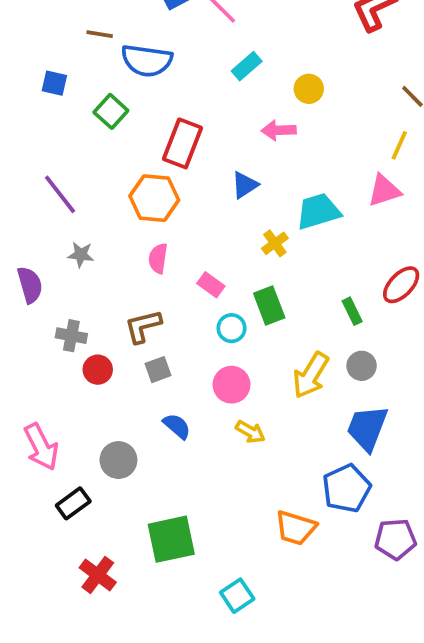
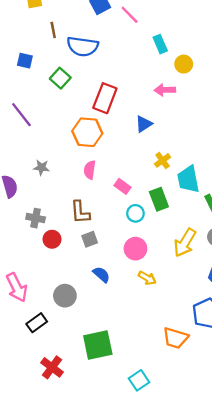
brown line: (100, 34) -> (53, 30), turned 70
cyan rectangle: (247, 66) -> (160, 44), moved, turned -72
purple line: (60, 194) -> (21, 115), moved
cyan trapezoid: (318, 211) -> (188, 179), moved, turned -84
brown L-shape: (143, 326) -> (80, 212), turned -80

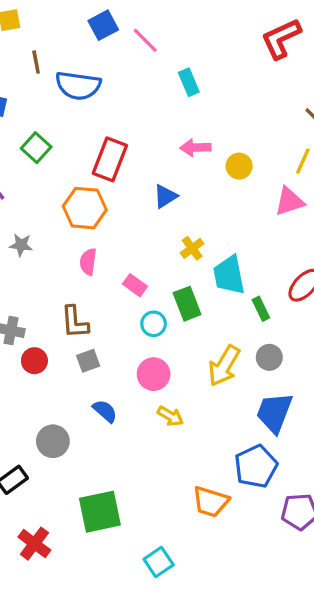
yellow circle: (184, 64) -> (239, 166), moved
green square: (60, 78) -> (36, 148), moved
gray star: (41, 168) -> (21, 245), moved

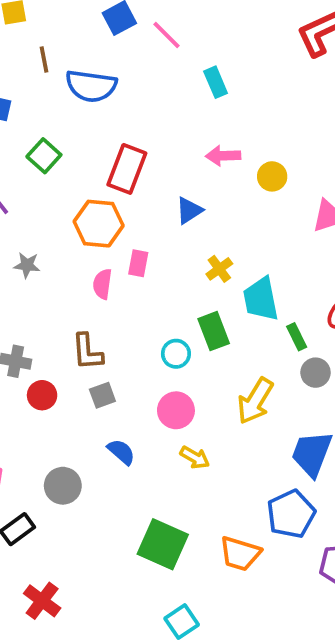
pink rectangle: (135, 285) -> (138, 263), moved, turned 65
gray circle: (269, 357) -> (316, 373), moved
green square: (100, 512) -> (163, 544), moved, turned 36

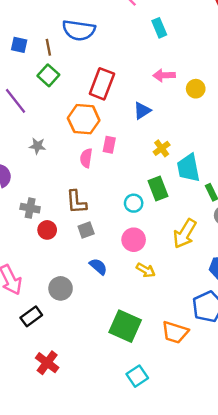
brown line: (44, 60) -> (48, 47), moved

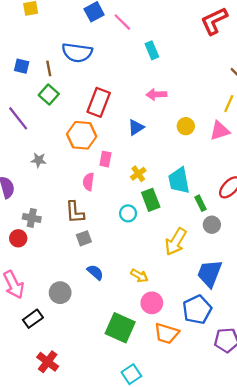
yellow circle: (196, 89) -> (186, 126), moved
yellow cross: (162, 148) -> (138, 174), moved
pink semicircle: (86, 158) -> (88, 182), moved
red circle: (47, 230) -> (18, 238), moved
pink circle: (134, 240) -> (152, 303), moved

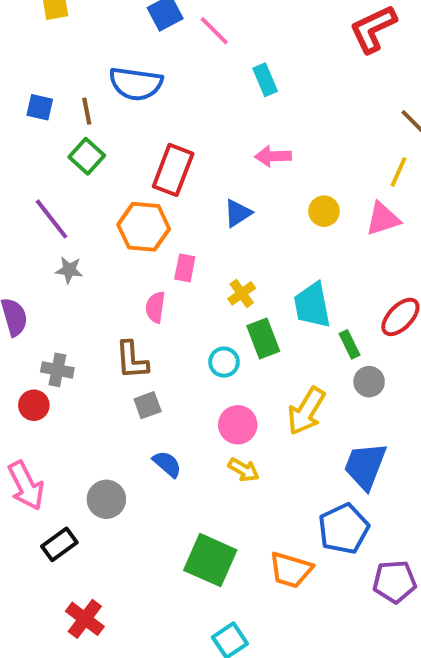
purple line: (18, 118) -> (52, 219), moved
pink circle: (152, 303) -> (238, 425), moved

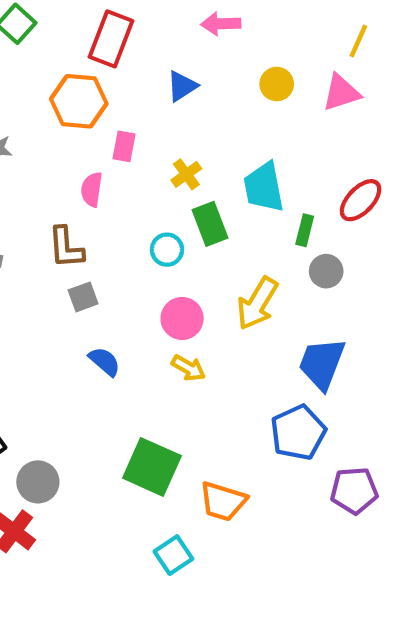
green rectangle: (349, 344) -> (305, 230), turned 40
gray circle: (106, 499) -> (38, 482), moved
orange trapezoid: (291, 570) -> (223, 501), moved

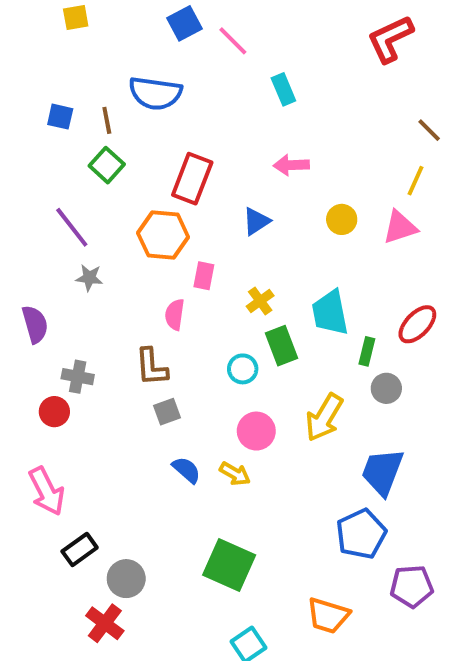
yellow arrow: (188, 368) -> (235, 474), moved
orange trapezoid: (223, 501) -> (328, 615), moved

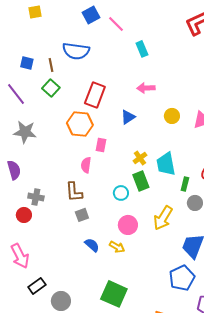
purple line: (72, 227) -> (16, 94), moved
gray star: (89, 278) -> (25, 132), moved, size x1.6
yellow cross: (260, 301) -> (140, 158), moved

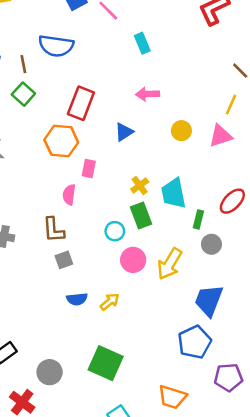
pink circle: (128, 225) -> (133, 260), moved
blue semicircle: (92, 245) -> (77, 299), turned 133
yellow arrow: (117, 247) -> (110, 302), turned -70
gray circle: (61, 301) -> (50, 372), moved

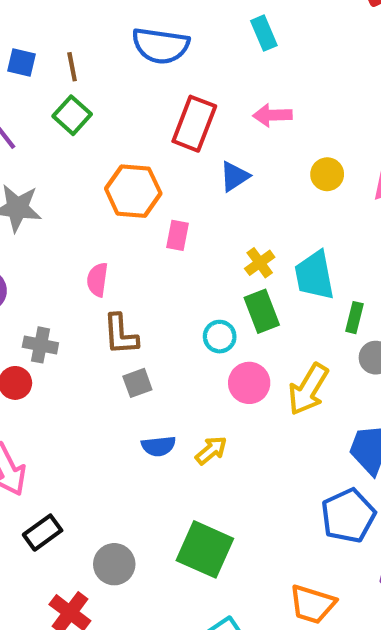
blue semicircle: (56, 46) -> (161, 46), moved
red rectangle: (81, 103) -> (194, 124), moved
pink semicircle: (69, 195) -> (97, 280), moved

